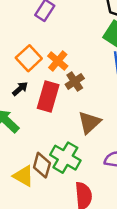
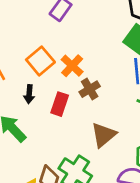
black arrow: (20, 89) -> (29, 94), turned 133
red rectangle: (48, 96) -> (60, 104), size x0.7

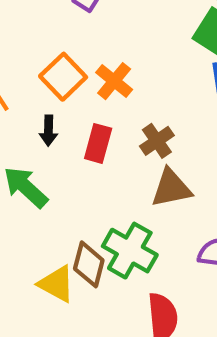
brown cross: (90, 89) -> (157, 141), moved
brown triangle: (104, 135) -> (171, 188), turned 32

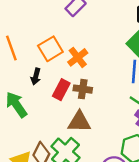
brown cross: (157, 141) -> (83, 89), moved, turned 30
brown triangle: (171, 188) -> (79, 122), moved

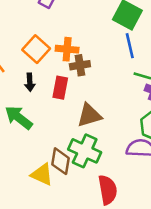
orange cross: (78, 57) -> (67, 49), turned -30
brown cross: (83, 89) -> (80, 65), moved

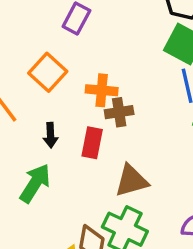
orange square: (36, 49) -> (48, 72), moved
green arrow: (19, 118) -> (35, 183), turned 84

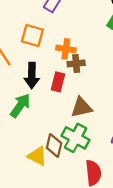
orange square: (48, 72) -> (32, 35), turned -30
black arrow: (51, 135) -> (32, 76), size x1.6

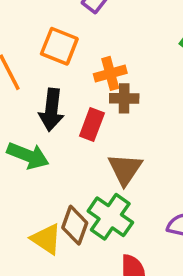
orange cross: (66, 49) -> (110, 73), turned -30
green arrow: (20, 105) -> (28, 156), turned 70
brown triangle: (81, 107) -> (125, 169), turned -50

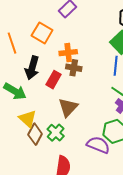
green cross: (110, 217) -> (56, 133), size x0.7
yellow triangle: (46, 239) -> (28, 119), moved

